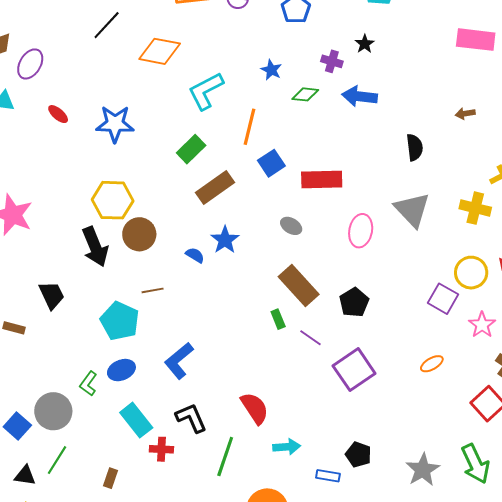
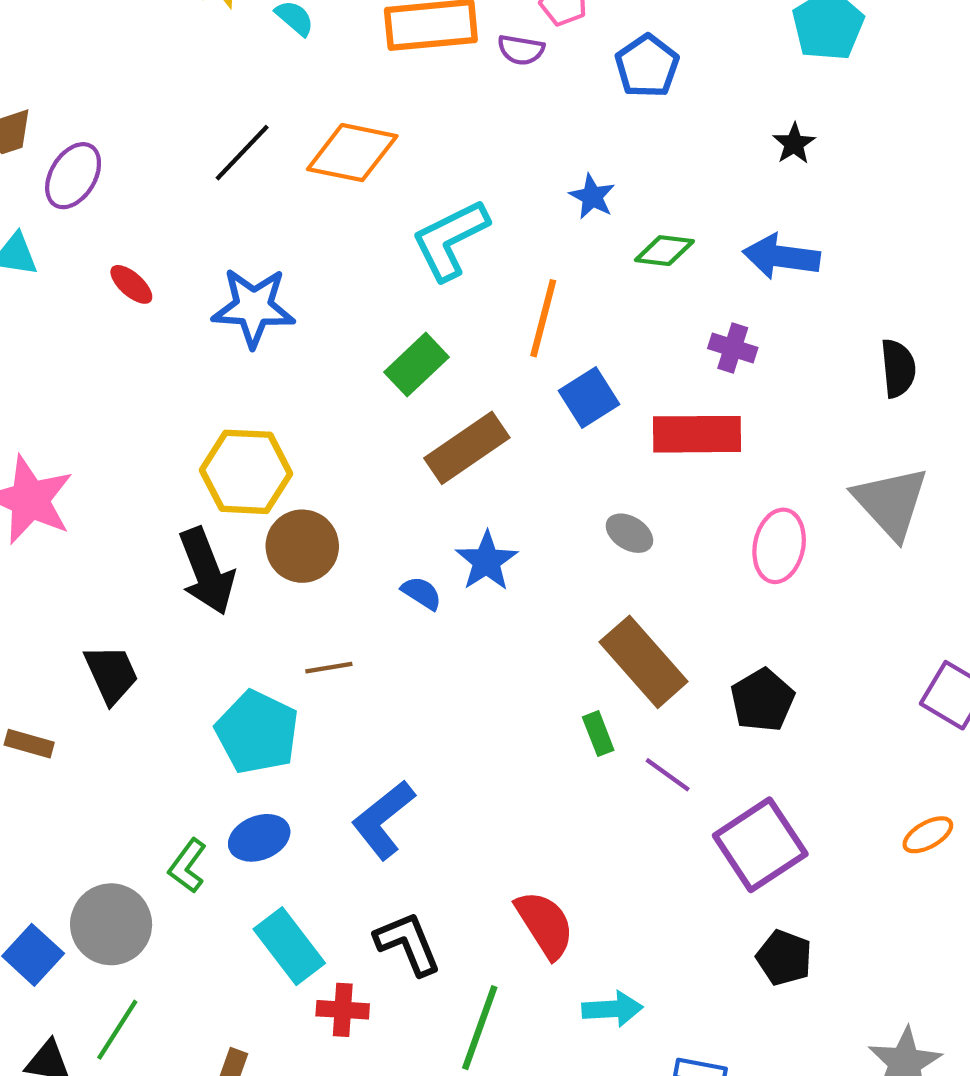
black line: (107, 25) -> (242, 153), moved
purple cross: (332, 61) -> (733, 348), moved
black pentagon: (358, 454) -> (784, 958), moved

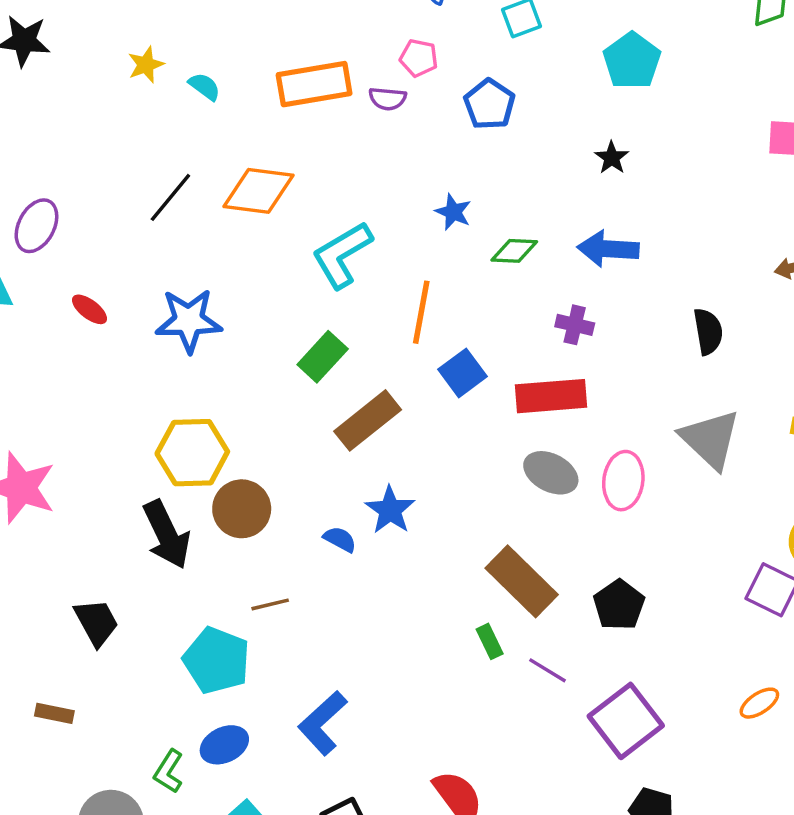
gray ellipse: (629, 533) -> (551, 473), moved, size x1.4
brown rectangle: (29, 744) -> (54, 713), moved

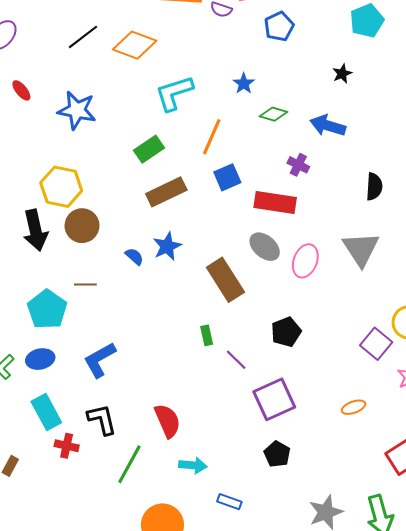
brown rectangle: (522, 581) -> (225, 280), moved

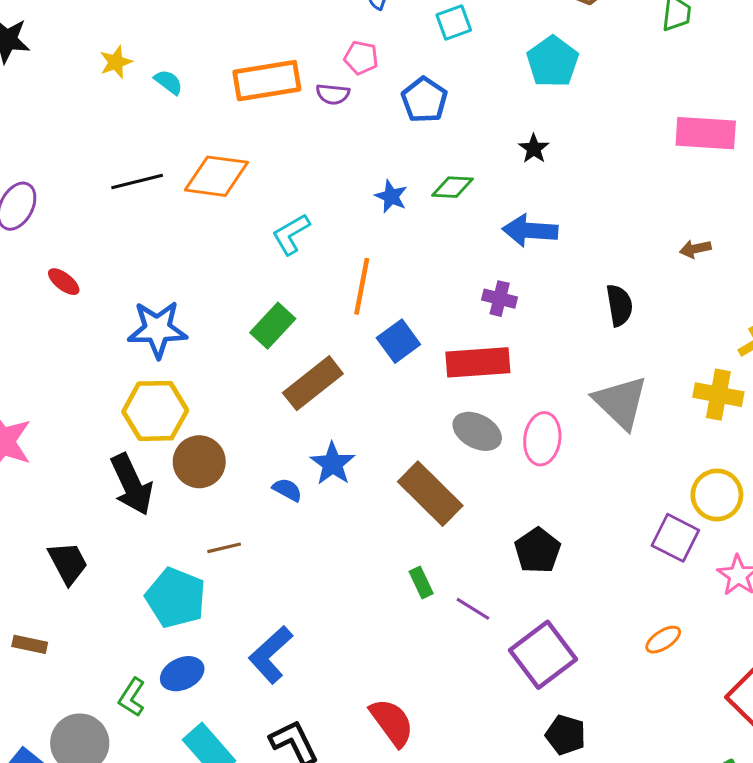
black line: (83, 37) -> (137, 182), turned 36
cyan L-shape: (174, 93) -> (291, 234), size x0.7
blue star: (77, 110) -> (157, 329), moved
green diamond: (274, 114) -> (453, 187), moved

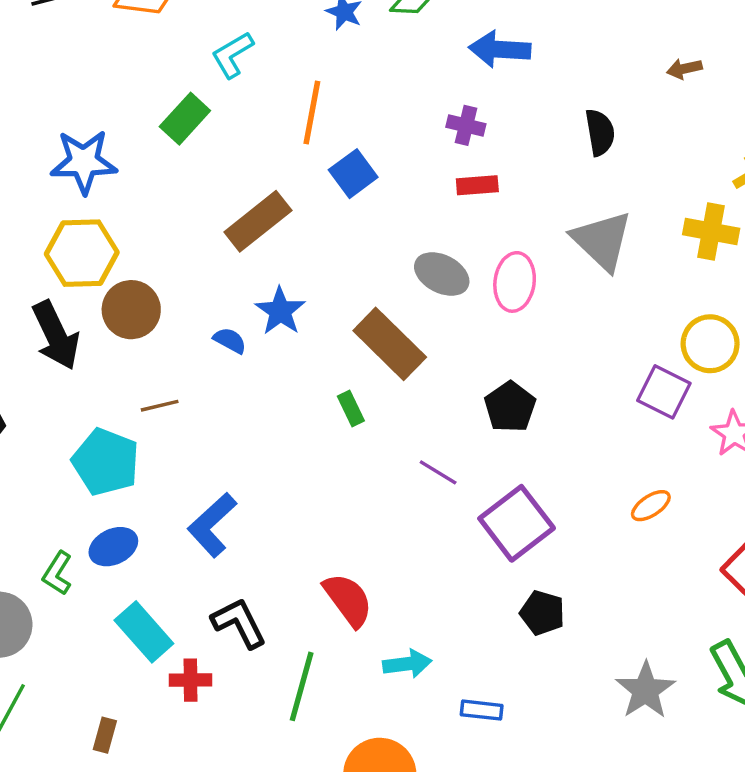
green rectangle: (273, 326) -> (185, 119), moved
red rectangle: (478, 362) -> (477, 185), moved, size x0.6
green rectangle: (421, 582) -> (351, 409), moved

